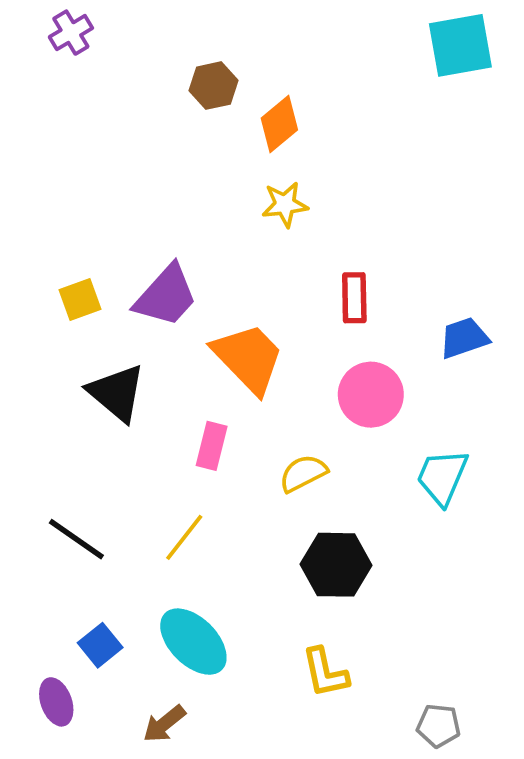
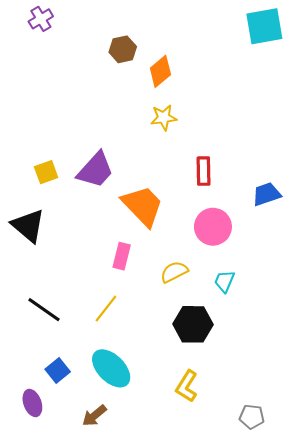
black triangle: (117, 393) -> (28, 226), moved
cyan trapezoid: (442, 477) -> (224, 281), moved, size x0.7
yellow L-shape: (325, 673) -> (187, 386), turned 44

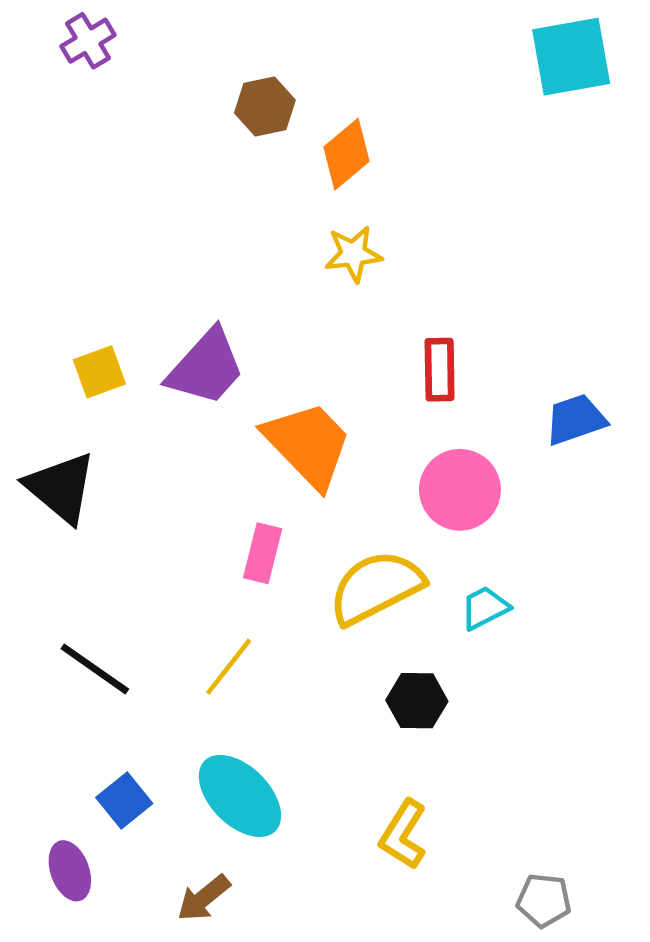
yellow semicircle: (174, 272) -> (376, 587), size x1.6
cyan trapezoid: (224, 281) -> (485, 608), turned 40
black hexagon: (193, 324) -> (417, 701), size x0.7

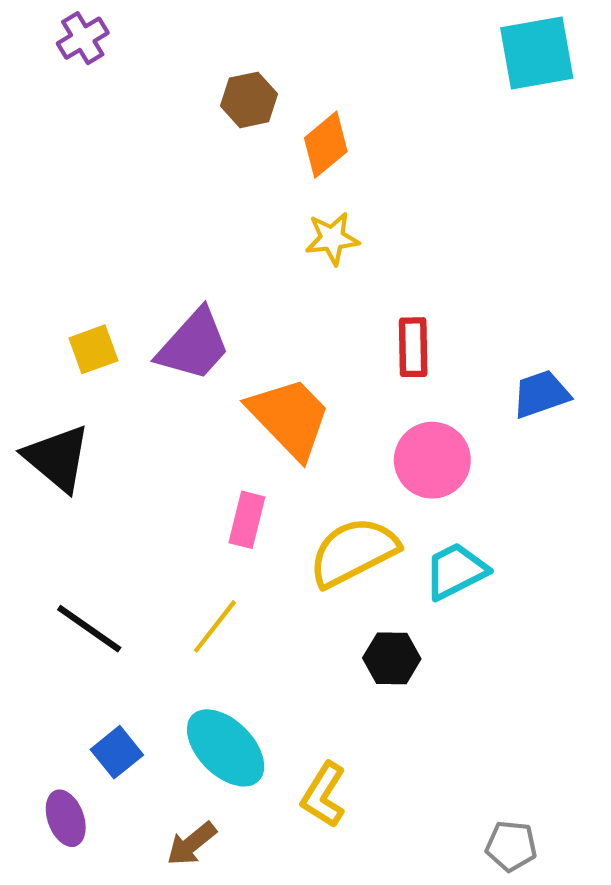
cyan trapezoid: (485, 608) -> (456, 571), size x1.4
yellow L-shape: (403, 835) -> (324, 795), moved

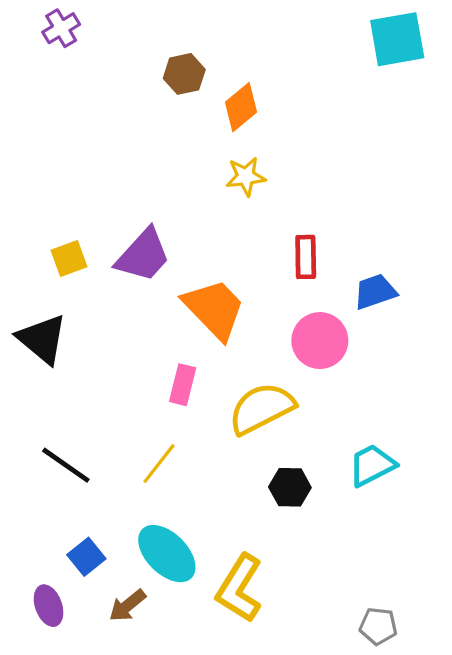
blue trapezoid: (541, 394) -> (375, 292), moved
cyan trapezoid: (456, 571) -> (372, 465), moved
yellow L-shape: (324, 795) -> (239, 588), size x1.4
brown arrow: (191, 844) -> (127, 606), moved

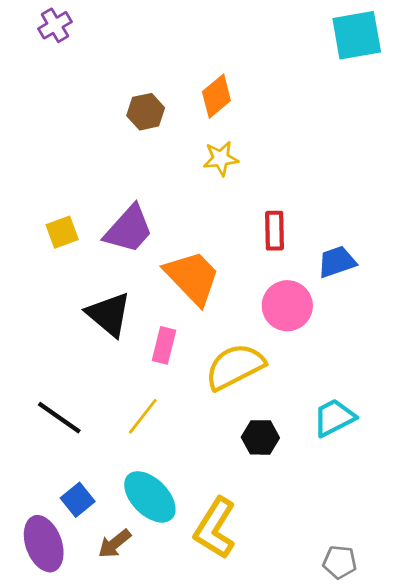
brown hexagon: (184, 74) -> (146, 112), moved
black triangle: (42, 339) -> (109, 314), moved
purple ellipse: (49, 606) -> (44, 544), size x1.5

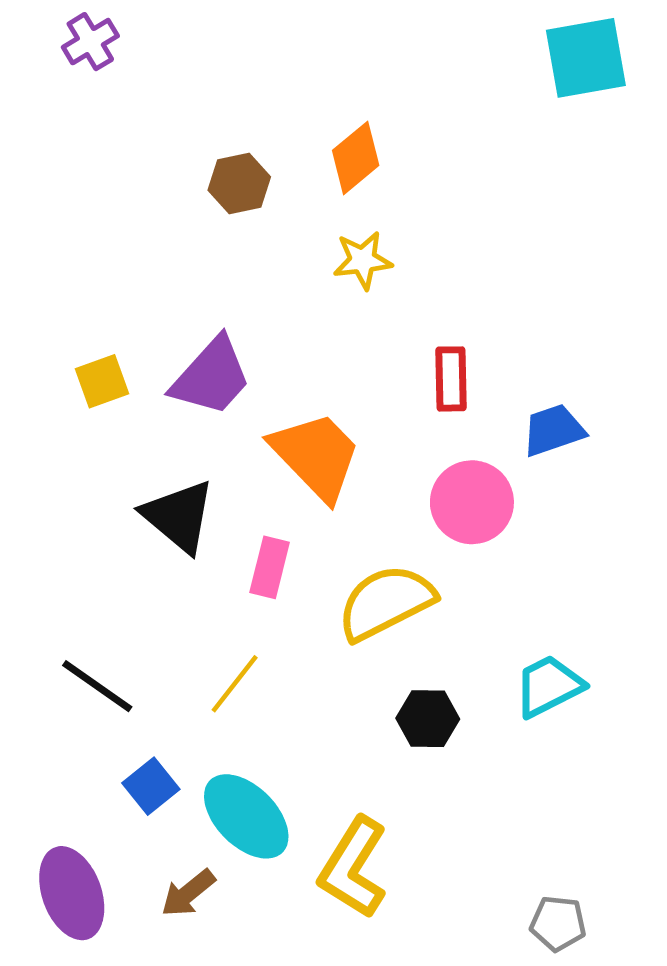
blue square: (78, 500) -> (151, 786), moved

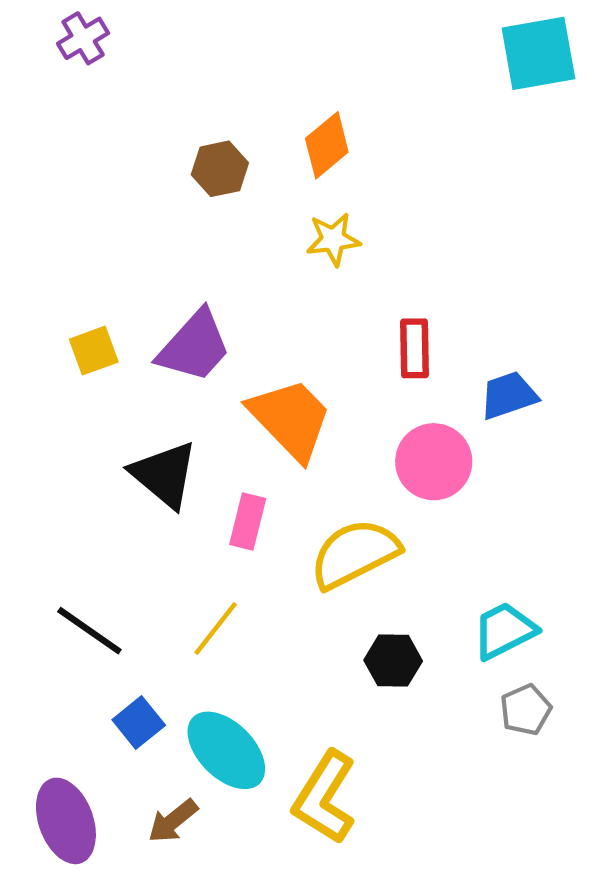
gray pentagon: (558, 923) -> (526, 710), moved, turned -30

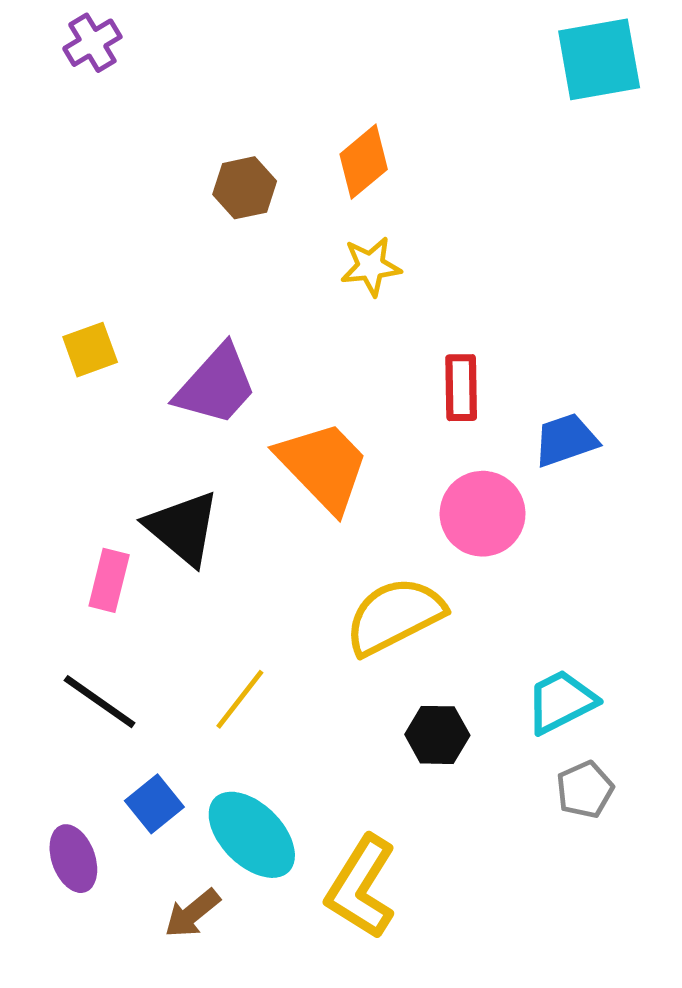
yellow square: (94, 351) -> (90, 350), moved
pink rectangle: (248, 522) -> (109, 580), moved
purple ellipse: (66, 821) -> (73, 859), moved, size x0.7

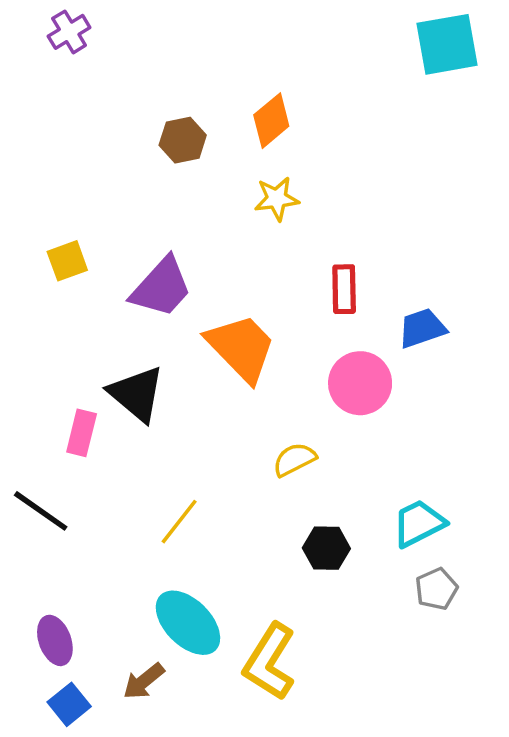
yellow semicircle: (395, 616) -> (294, 459), size x0.6
black line: (100, 702) -> (41, 511), moved
blue square: (154, 804) -> (69, 704), moved

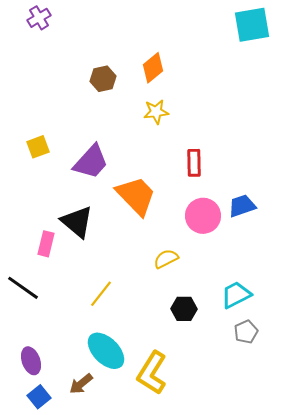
blue trapezoid: (422, 328) -> (242, 206), moved

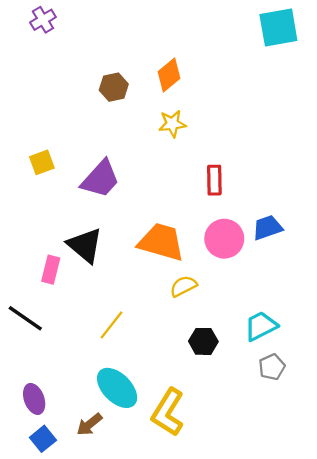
orange trapezoid: (136, 196) -> (161, 242), moved, turned -30

